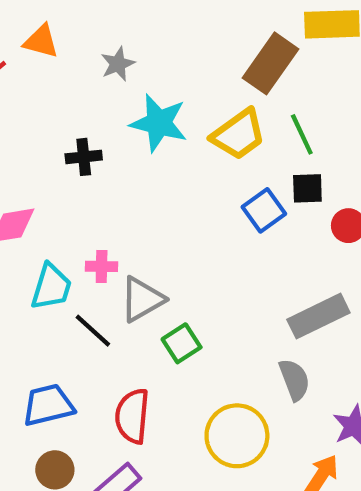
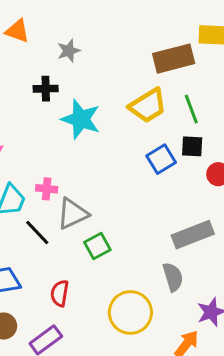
brown rectangle: (270, 63) -> (174, 59), turned 36
cyan star: (159, 123) -> (81, 119), moved
black cross: (84, 157) -> (46, 89), moved
red semicircle: (132, 416) -> (60, 293), size x0.7

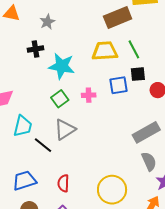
yellow trapezoid: (148, 106) -> (105, 51), turned -144
blue square: (161, 159) -> (118, 85), turned 30
pink cross: (47, 189) -> (89, 95), moved
green square: (97, 246) -> (60, 99), moved
gray semicircle: (173, 277) -> (149, 161), moved

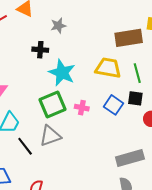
blue square: (118, 85) -> (114, 105), turned 30
green square: (60, 99) -> (53, 104), size x1.5

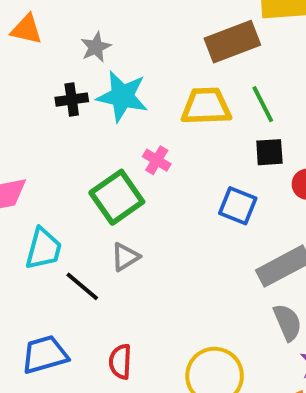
cyan star: (62, 73) -> (122, 96), moved
blue square: (114, 105) -> (238, 206), moved
pink cross: (82, 108) -> (157, 160), moved, turned 32
gray triangle: (50, 136) -> (125, 257), size x0.7

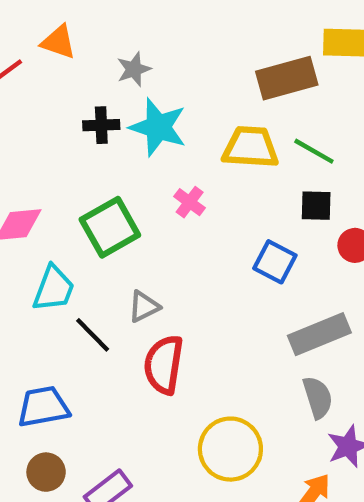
green line: (263, 104) -> (314, 151), turned -39
green square: (117, 197) -> (110, 227), moved
red semicircle: (120, 362) -> (164, 365), moved, size x1.5

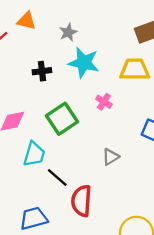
black cross: (101, 125) -> (42, 71), moved
gray triangle: (144, 307) -> (111, 157), moved
red semicircle: (164, 365) -> (81, 201), moved

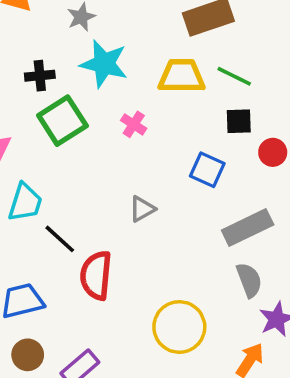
green square: (62, 119) -> (62, 121), moved

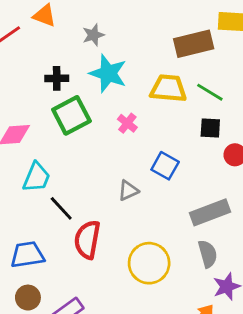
blue square: (207, 170) -> (165, 166), moved
yellow circle: (179, 327) -> (149, 263), moved

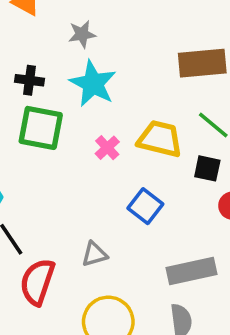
yellow trapezoid: (168, 88) -> (160, 139), moved
green square: (71, 115) -> (41, 128), turned 30
gray triangle: (128, 190) -> (94, 254), moved

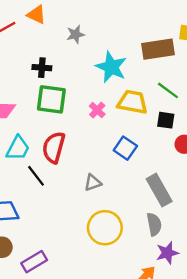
cyan star: (93, 84) -> (111, 67), moved
gray rectangle: (192, 271) -> (159, 190), turned 76
red semicircle: (37, 282) -> (54, 147), moved

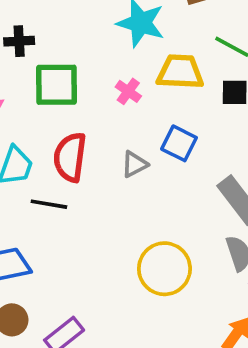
black cross: (42, 68) -> (19, 41), moved
black line: (36, 176) -> (49, 204), turned -35
gray triangle: (93, 183) -> (134, 164), moved

